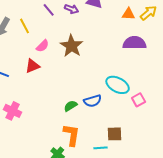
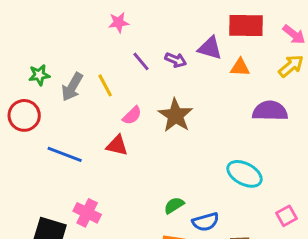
orange triangle: (129, 14) -> (240, 67), moved
red triangle: (33, 66) -> (117, 145), turned 35
pink square: (139, 100) -> (286, 216), moved
blue semicircle: (93, 101) -> (206, 222), moved

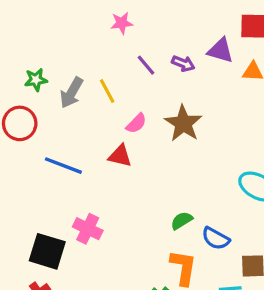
blue semicircle: (206, 222) -> (216, 238), turned 45

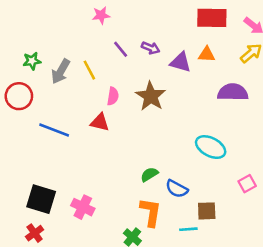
purple triangle: (220, 51) -> (181, 62), moved
pink semicircle: (136, 123) -> (113, 96), turned -36
pink cross: (88, 229) -> (83, 207), moved

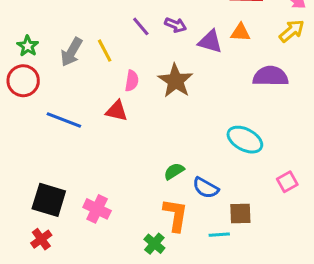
green star: (32, 61) -> (28, 46), moved, turned -30

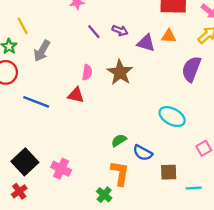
yellow line: (105, 51) -> (23, 26), moved
purple semicircle: (271, 76) -> (191, 69), turned -70
black square: (49, 200) -> (25, 162), turned 30
cyan line: (219, 235) -> (194, 188), moved

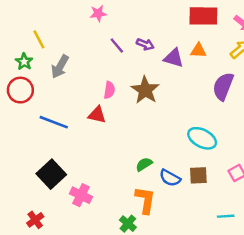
black square: (25, 162) -> (51, 174), moved
brown square: (169, 172) -> (198, 175), moved

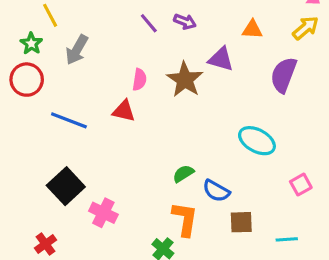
purple triangle: (174, 58) -> (221, 59), moved
brown square: (198, 175) -> (241, 222), moved

